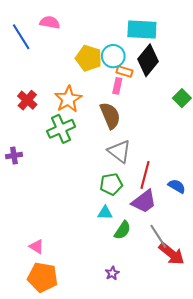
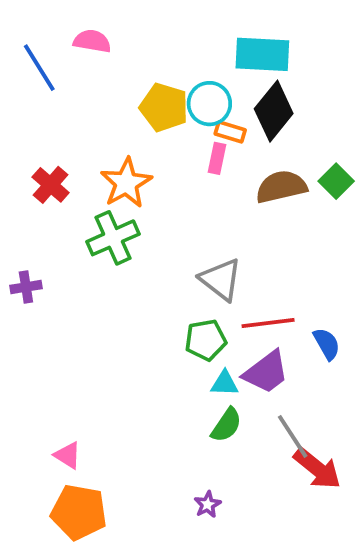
brown semicircle: (110, 116) -> (281, 187), moved, turned -80
red line: (145, 175) -> (268, 323), turned 68
blue semicircle: (177, 186) -> (327, 344), turned 30
cyan triangle: (105, 213) -> (225, 383), moved

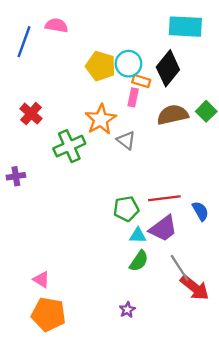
cyan rectangle: (262, 54) -> (185, 27), moved
blue line: (39, 68) -> (24, 42), turned 52
orange star: (126, 183) -> (101, 119), moved
gray triangle: (221, 279) -> (126, 140), moved, size x0.7

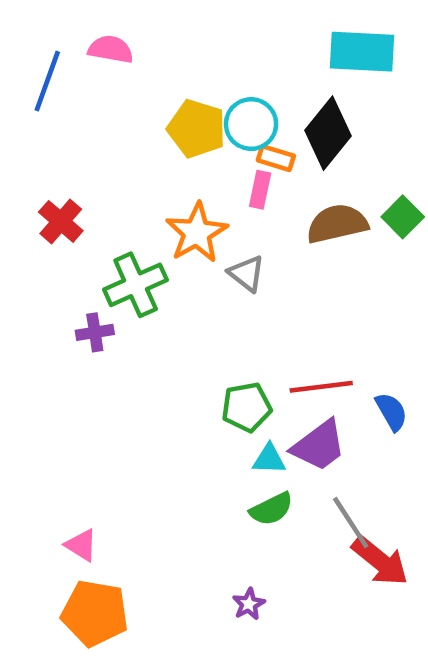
purple cross: (16, 176) -> (95, 332), moved
green semicircle: (139, 261) -> (271, 509), turned 30

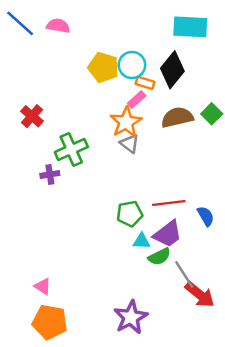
blue line: (47, 81) -> (20, 23), moved, turned -68
pink rectangle: (260, 190) -> (137, 100), turned 36
orange star: (197, 233) -> (126, 122), moved
green semicircle: (271, 509) -> (159, 257), moved
purple star: (249, 604) -> (131, 317), size x2.0

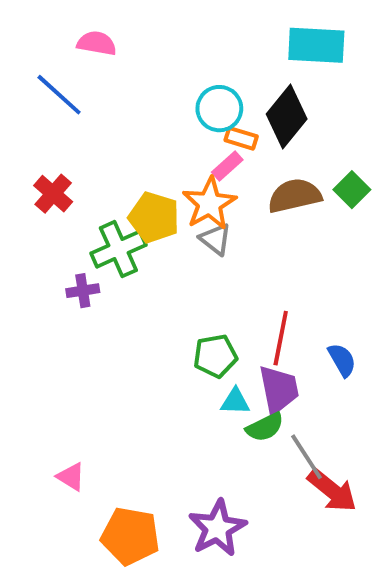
blue line: (20, 23) -> (59, 95), moved
yellow pentagon: (103, 67) -> (154, 217), moved
red line: (169, 203) -> (281, 338), turned -72
purple trapezoid: (168, 234) -> (279, 390), turned -64
orange pentagon: (50, 322) -> (130, 536), moved

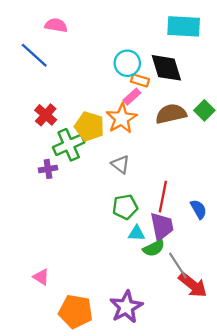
black diamond: (287, 116) -> (166, 68), turned -56
red cross: (53, 194) -> (46, 115), moved
gray triangle: (215, 239) -> (120, 164), moved

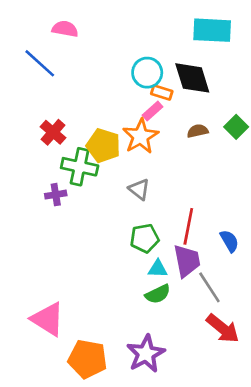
brown semicircle: (171, 114) -> (198, 131), size x0.6
green cross: (69, 145) -> (80, 167), turned 36
green semicircle: (154, 248) -> (158, 294), moved
gray line: (178, 265) -> (209, 287), moved
pink triangle: (41, 277) -> (48, 319), size x1.8

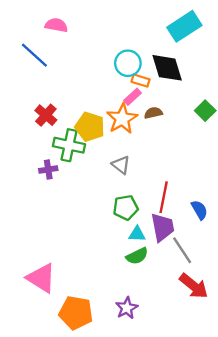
cyan rectangle: (212, 30) -> (184, 26), turned -36
brown semicircle: (198, 131) -> (153, 113), moved
purple star: (146, 354) -> (127, 308), size x0.7

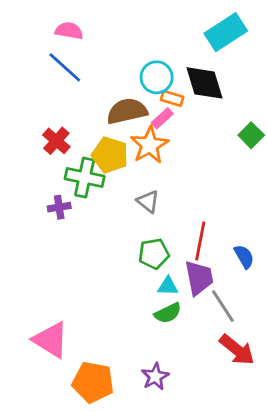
blue line: (34, 55) -> (65, 67), moved
brown semicircle: (153, 113) -> (127, 111), moved, size x1.8

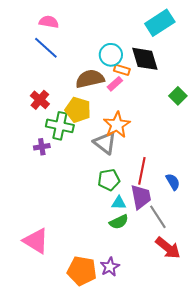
orange star: (150, 145) -> (117, 125), moved
gray triangle: (148, 202) -> (105, 143), size x1.4
orange pentagon: (93, 382) -> (82, 271), moved

